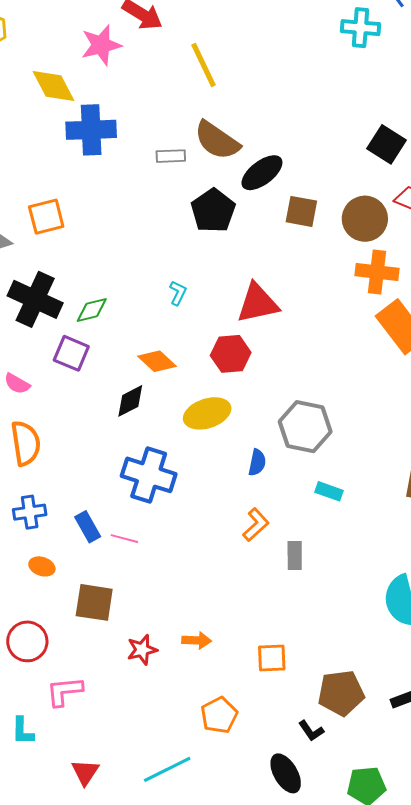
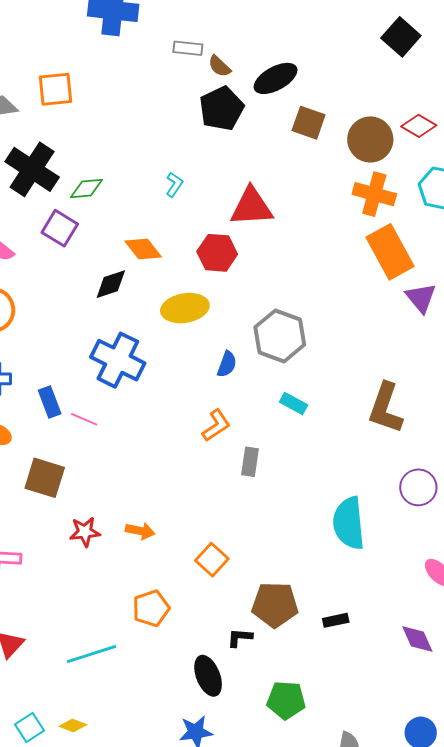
brown semicircle: (217, 140) -> (219, 66), moved, size x0.5
black square: (386, 144) -> (401, 37), moved
orange square: (272, 658) -> (212, 560), turned 36
black L-shape: (311, 731) -> (240, 638), turned 120

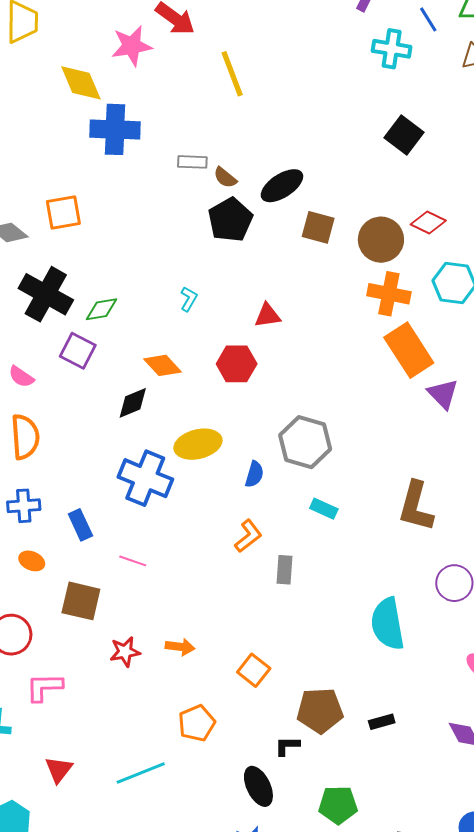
red triangle: (252, 207) -> (267, 315), size x0.6
yellow ellipse: (185, 308) -> (198, 444), moved
pink line: (84, 419) -> (133, 561), moved

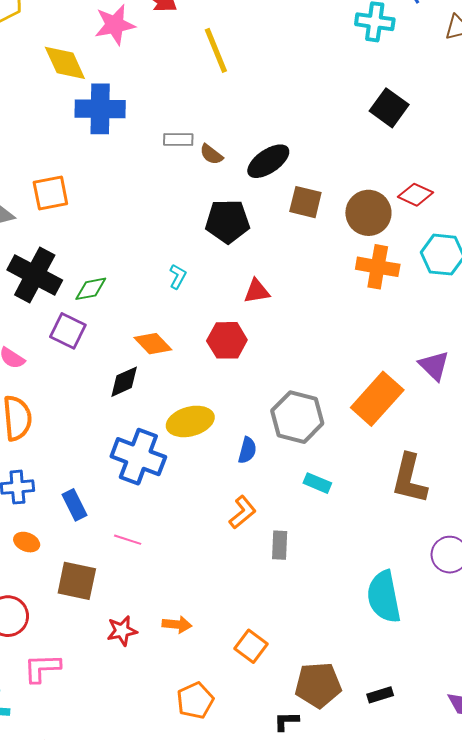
black pentagon: (230, 220) -> (228, 221), moved, turned 30
orange rectangle: (409, 350) -> (377, 399), moved, turned 76

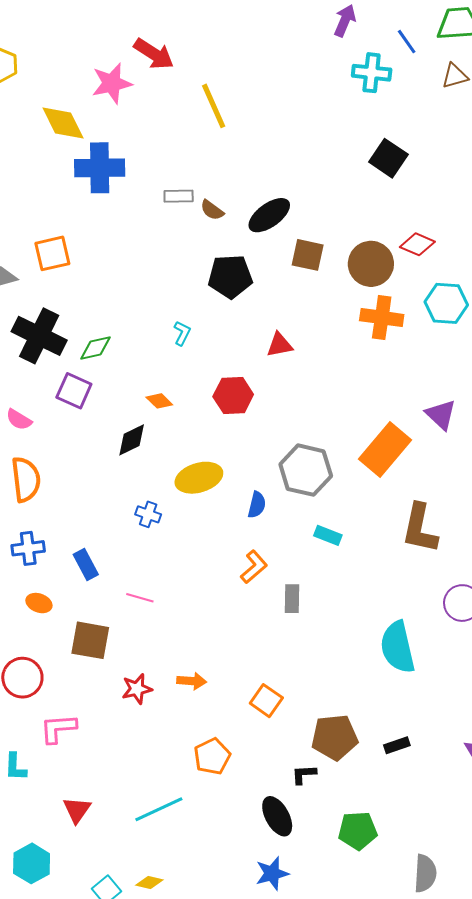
red triangle: (257, 291) -> (280, 345), moved
orange diamond: (153, 344) -> (159, 401), size x0.7
blue cross: (138, 457) -> (148, 514), size x0.5

